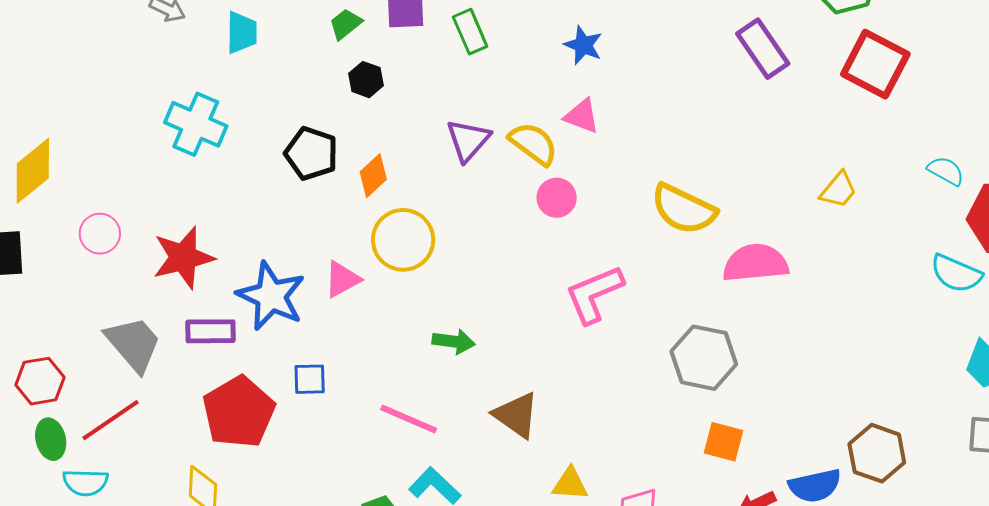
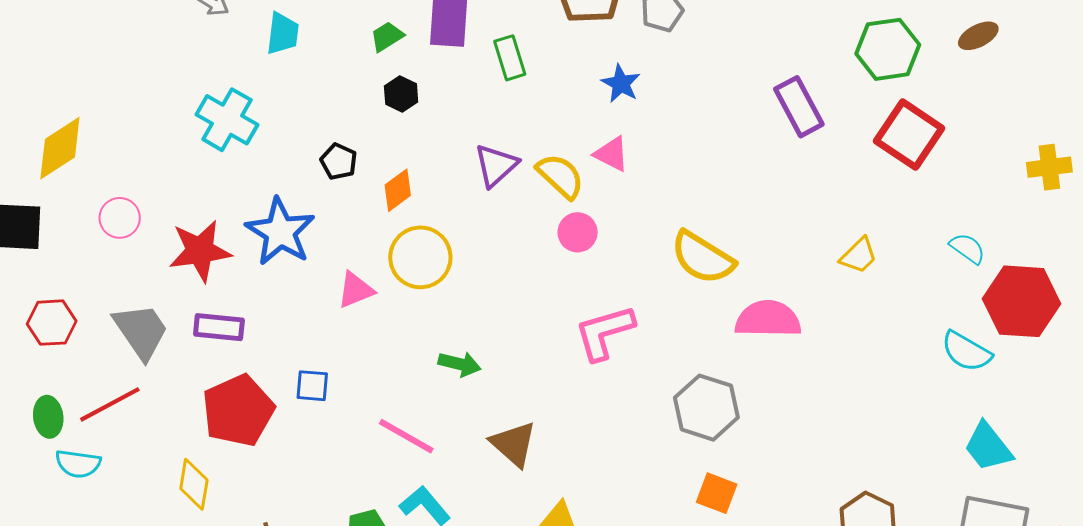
black pentagon: (311, 153) -> (339, 161), size x0.7
blue star: (271, 296) -> (280, 232), moved
red hexagon: (40, 381) -> (52, 323), moved

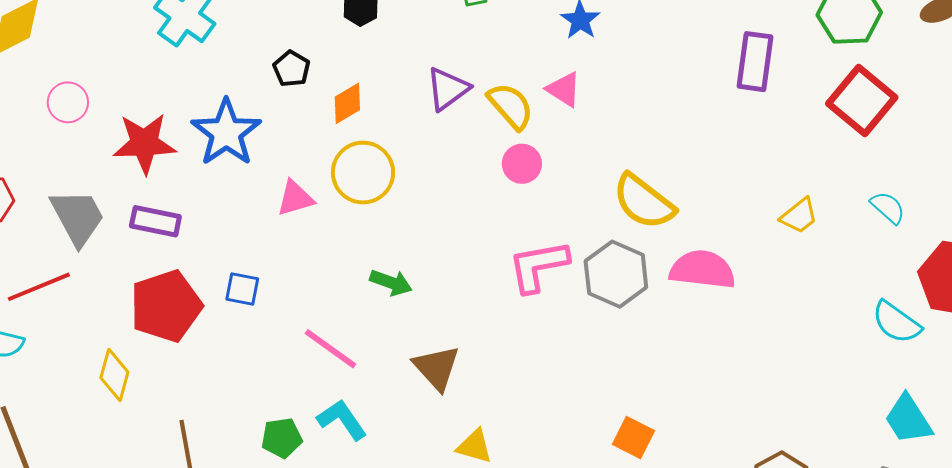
purple rectangle: (799, 107) -> (755, 62), turned 30
cyan semicircle: (967, 248) -> (888, 207), moved
gray hexagon: (706, 408) -> (616, 274), moved

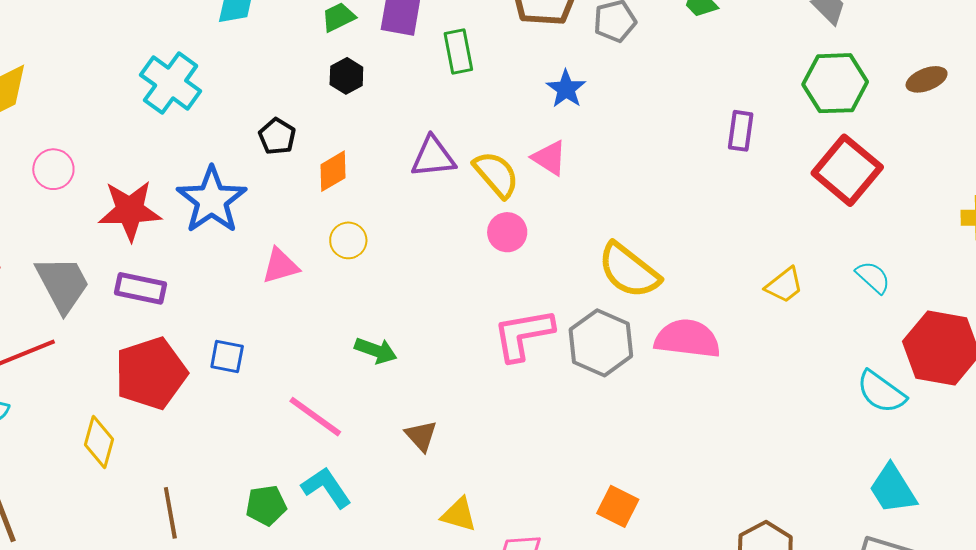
purple rectangle: (755, 62) -> (741, 131), size x0.7
purple triangle: (448, 89) -> (433, 157), turned 30
yellow circle: (363, 173) -> (348, 240), size x0.6
brown triangle: (437, 368) -> (421, 436), size x0.7

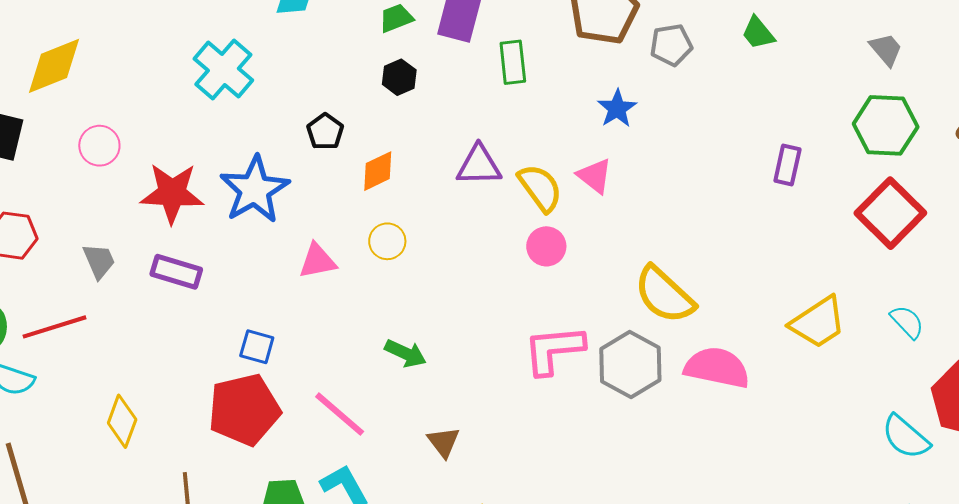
gray trapezoid: (63, 284) -> (99, 261), size x0.6
yellow trapezoid: (784, 285) -> (818, 322), size x1.5
red pentagon: (151, 373) -> (244, 410), moved

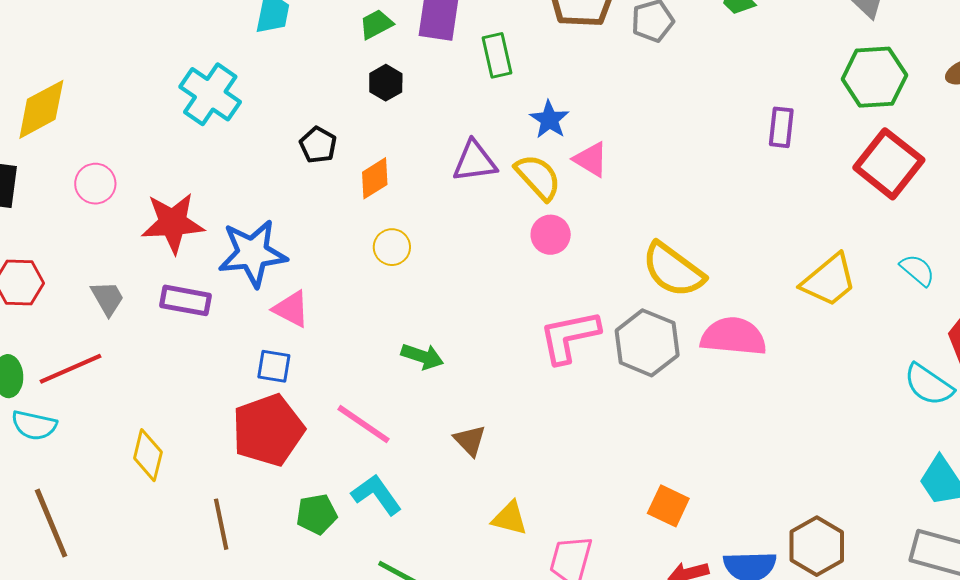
blue star: (617, 109) -> (549, 120), moved
blue star: (255, 190) -> (253, 253), moved, turned 30
pink triangle: (317, 261) -> (291, 309), moved, turned 45

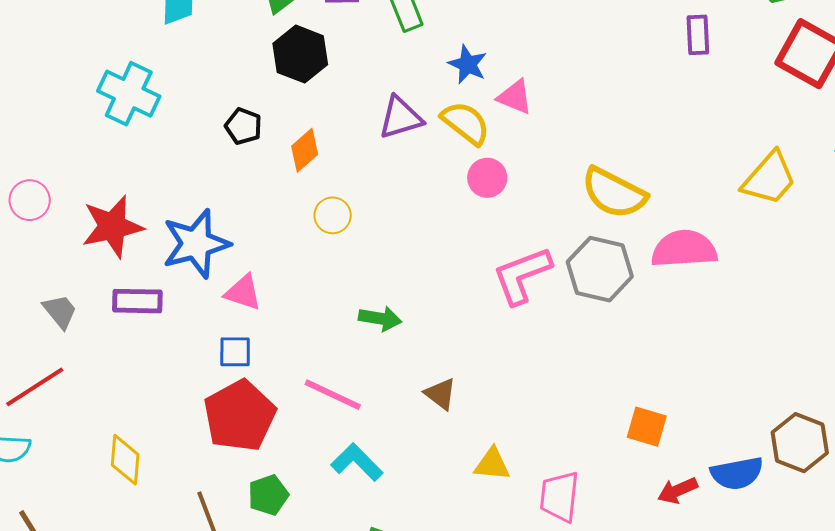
black hexagon: (386, 83) -> (300, 54), size x1.6
green pentagon: (317, 514) -> (268, 495), moved

